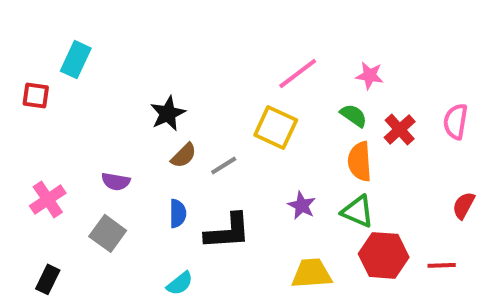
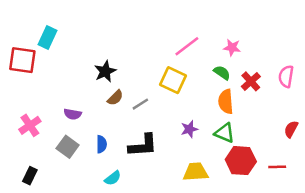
red square: (36, 96) -> (22, 60), size x1.6
purple star: (302, 205) -> (189, 129), turned 30
blue semicircle: (178, 213) -> (101, 144), moved

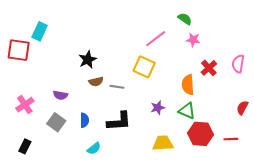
green semicircle: (222, 73) -> (185, 19), moved
brown semicircle: (115, 98) -> (96, 82), turned 32
gray line: (140, 104) -> (117, 87), turned 40

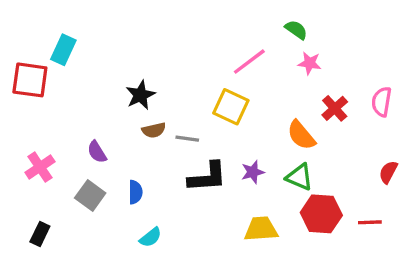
orange semicircle: (188, 85) -> (301, 135), turned -36
purple semicircle: (60, 95) -> (97, 152), turned 48
black L-shape: (119, 121) -> (207, 177), moved

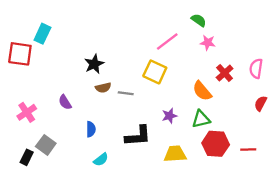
red semicircle: (388, 172) -> (261, 103), moved
black L-shape: (207, 177) -> (138, 136), moved
green triangle: (300, 177) -> (201, 119), turned -36
gray square: (90, 195) -> (46, 145), moved

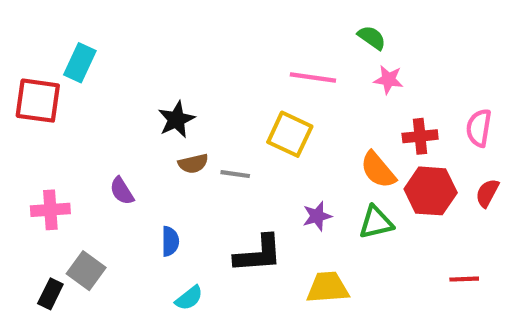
pink line: (167, 42) -> (313, 77), turned 45
red cross: (225, 73) -> (420, 136), turned 36
pink cross: (27, 112) -> (50, 210), turned 30
red hexagon: (216, 144) -> (431, 191), moved

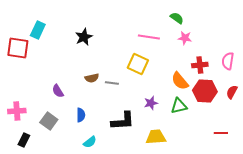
black star: (176, 119) -> (84, 37), moved
pink cross: (50, 210) -> (17, 111), moved
gray square: (86, 271) -> (49, 121), moved

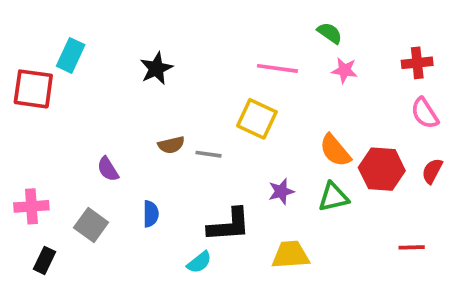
pink semicircle: (228, 61) -> (425, 113), turned -42
red cross: (200, 65) -> (417, 63), moved
cyan semicircle: (90, 142) -> (199, 262), moved

